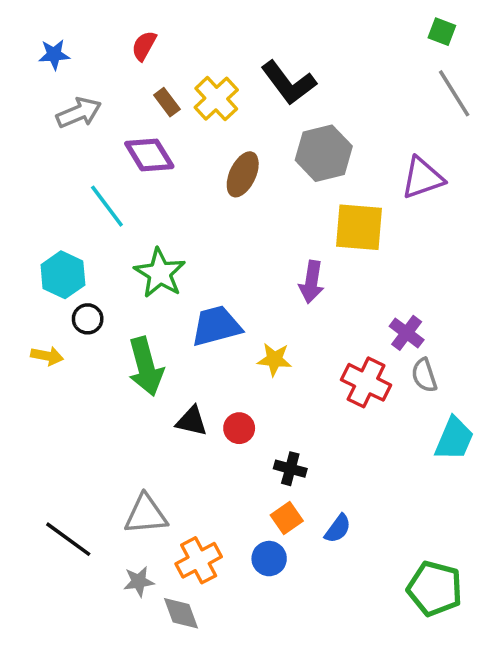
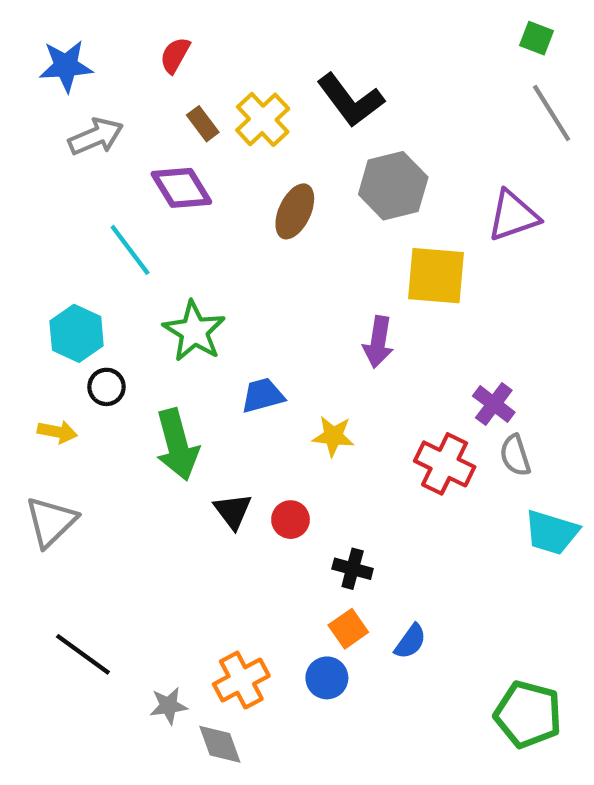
blue star: (54, 55) -> (66, 66), size x1.4
blue trapezoid: (216, 326) -> (263, 395), size x0.7
black triangle: (192, 421) -> (233, 511), turned 40
cyan trapezoid: (454, 439) -> (552, 532), turned 84
gray triangle: (146, 514) -> (51, 522), moved, turned -39

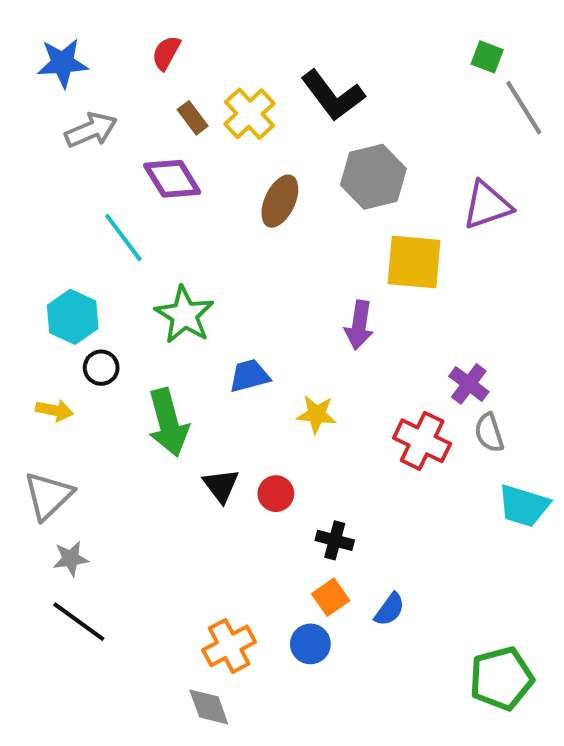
green square: (537, 38) -> (487, 57), moved
gray star: (169, 706) -> (71, 559), moved
green pentagon: (528, 714) -> (501, 678), turned -30

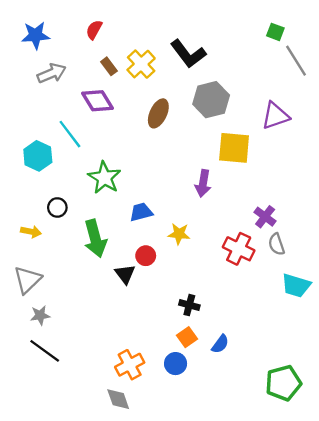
cyan hexagon: (73, 317) -> (38, 156), moved
red circle: (276, 494) -> (146, 256), moved

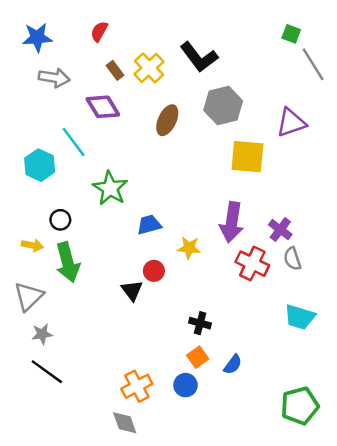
gray arrow: (52, 73) -> (54, 78), turned 32
purple arrow: (203, 183) -> (232, 222), moved, size x1.4
green arrow: (95, 238) -> (68, 262), moved
cyan trapezoid: (296, 286) -> (300, 317), moved

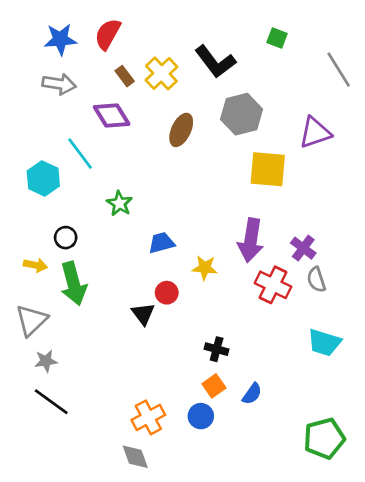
red semicircle: (99, 31) -> (108, 34), size x1.4
green square: (291, 34) -> (277, 38), moved
blue star: (37, 38) -> (60, 39), moved
green star: (110, 188) -> (119, 203), size x0.7

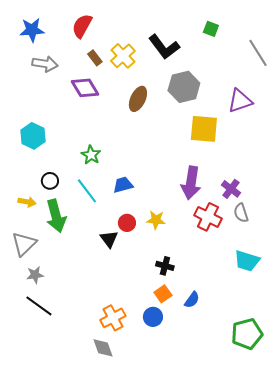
blue star: (60, 39) -> (32, 30), moved
cyan line: (80, 154) -> (87, 191), moved
yellow star: (205, 268) -> (156, 220), moved

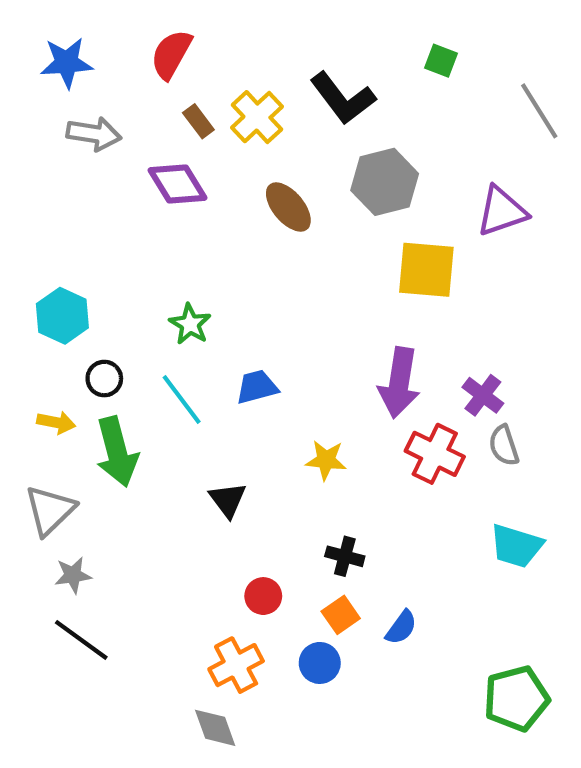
brown ellipse: (138, 99) -> (288, 207), turned -65
cyan hexagon: (33, 136) -> (62, 316), moved
red circle: (127, 223) -> (263, 596), moved

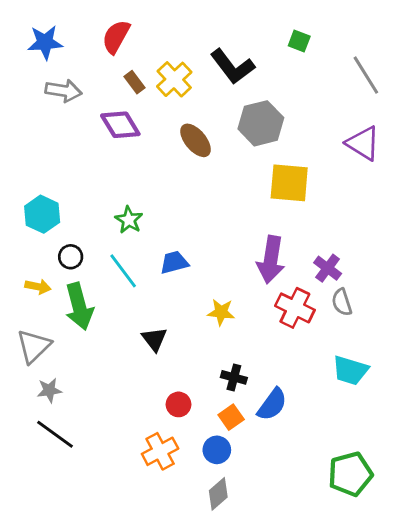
purple triangle: (502, 211) -> (363, 143), moved, turned 51
blue semicircle: (401, 627) -> (272, 404), moved, size x1.4
gray diamond: (215, 728) -> (218, 494), moved, turned 68

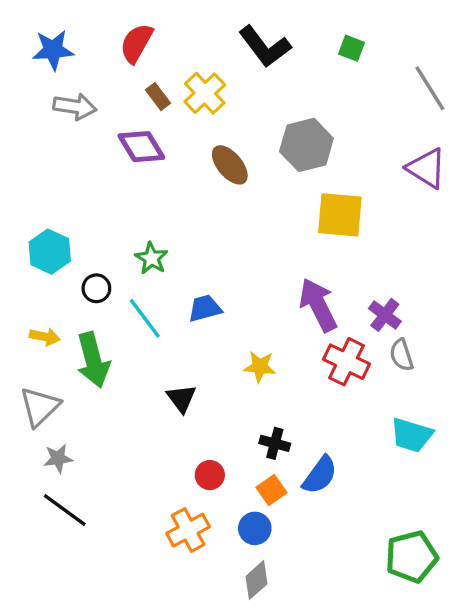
black L-shape: (232, 67) -> (265, 47), moved
black circle: (71, 257) -> (96, 288), moved
purple arrow: (271, 260) -> (318, 305), turned 144

